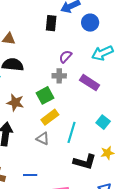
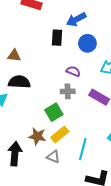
blue circle: (90, 23) -> (87, 43), moved
purple semicircle: (65, 57) -> (73, 71), turned 72
brown star: (15, 103) -> (37, 136), moved

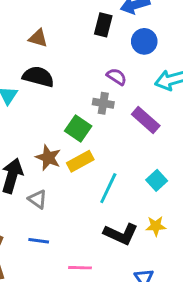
green square: (54, 112) -> (78, 128), turned -36
gray triangle: (53, 157) -> (38, 199), moved

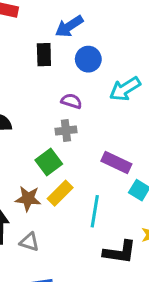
purple rectangle: (146, 120) -> (116, 162), moved
green square: (78, 128) -> (49, 162), turned 35

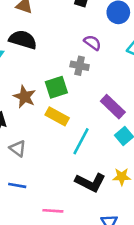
yellow rectangle: (60, 193) -> (57, 116), turned 55
brown star: (28, 199) -> (25, 97), moved

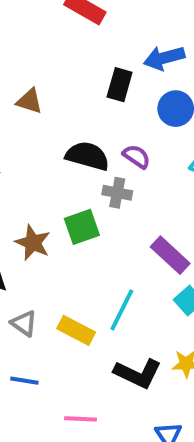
black semicircle: (23, 40) -> (87, 156), moved
yellow rectangle: (57, 116) -> (76, 330), moved

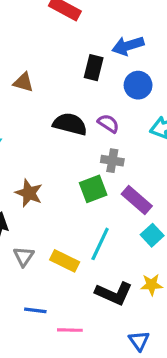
gray cross: (117, 193) -> (112, 161), moved
green square: (82, 227) -> (93, 189), moved
gray triangle: (24, 323) -> (24, 256), turned 30
blue line: (24, 381) -> (35, 310), moved

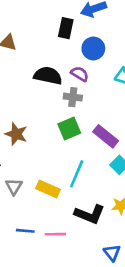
blue circle: (138, 85) -> (93, 48), moved
gray cross: (112, 161) -> (73, 97), moved
pink line: (70, 330) -> (55, 234), moved

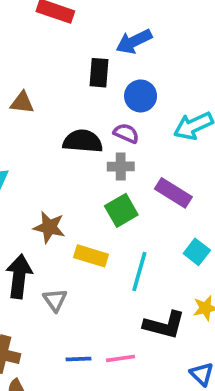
purple rectangle: (106, 136) -> (173, 193), moved
yellow rectangle: (48, 189) -> (91, 256), moved

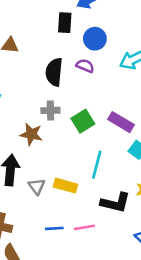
black semicircle: (83, 141) -> (54, 72), turned -88
gray cross: (121, 167) -> (50, 110), moved
purple rectangle: (173, 193) -> (121, 122), moved
yellow rectangle: (91, 256) -> (65, 186), moved

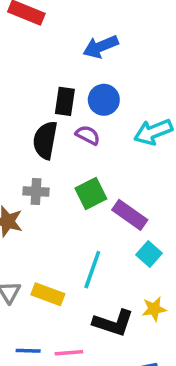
black rectangle: (65, 23) -> (65, 101), moved
green square: (83, 121) -> (91, 194), moved

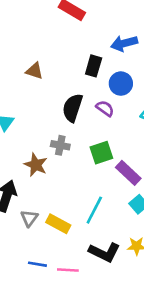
black rectangle: (65, 101) -> (94, 66), moved

